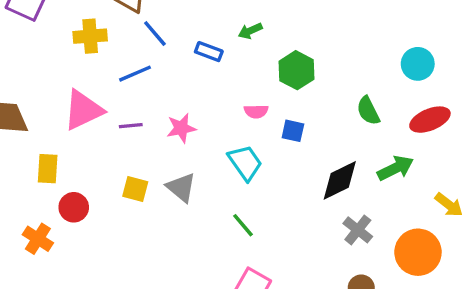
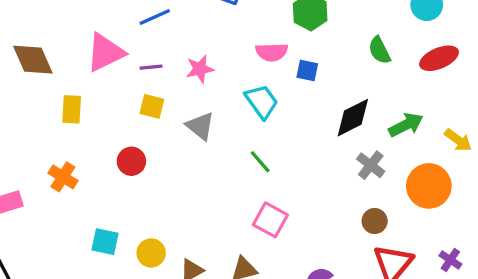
pink semicircle: (256, 111) -> (272, 52), size x1.4
green arrow: (395, 168) -> (406, 125), moved
yellow square: (135, 189) -> (152, 106), moved
red circle: (74, 207) -> (131, 161), moved

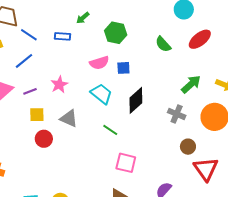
black diamond: (353, 118) -> (136, 100), moved
red circle: (131, 161) -> (44, 139), moved

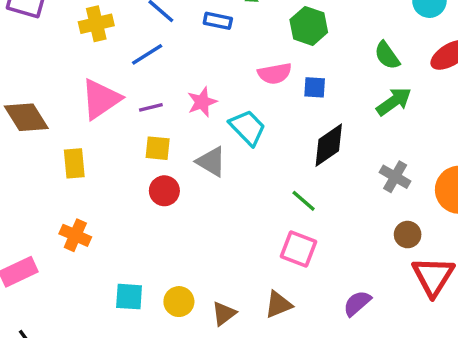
green arrow: (191, 84) -> (394, 101), moved
cyan trapezoid: (101, 94) -> (248, 128), moved
green line: (110, 130) -> (304, 201), moved

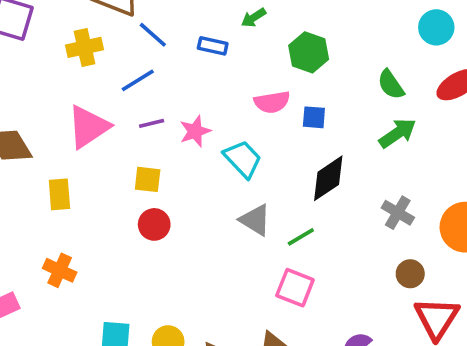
purple line: (151, 107) -> (152, 123), moved
gray triangle: (211, 162) -> (255, 220), moved
green line: (304, 201) -> (301, 237), turned -72

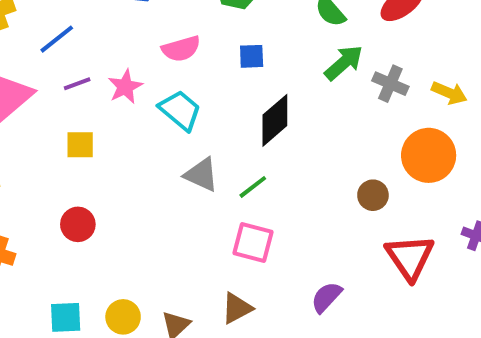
pink semicircle: (272, 102) -> (181, 49), moved
gray cross: (398, 213) -> (390, 84), moved
red circle: (154, 224) -> (78, 224), moved
brown circle: (410, 274) -> (373, 195), moved

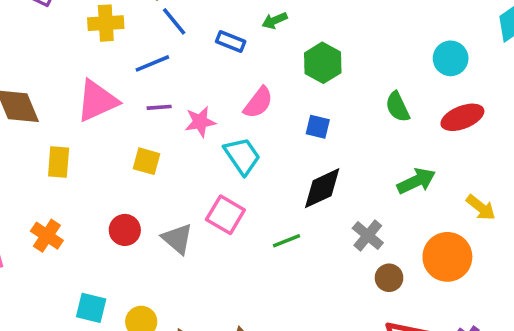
pink semicircle: (181, 49) -> (258, 103), turned -52
green arrow: (344, 63) -> (416, 181), moved
gray cross: (390, 84) -> (368, 236), moved
gray triangle: (201, 175) -> (177, 239), moved
pink square: (253, 242) -> (225, 215), moved

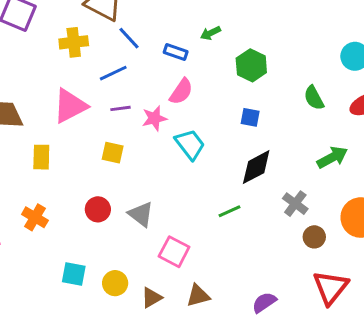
pink semicircle: (258, 103) -> (181, 92), moved
pink square: (225, 215) -> (174, 252), moved

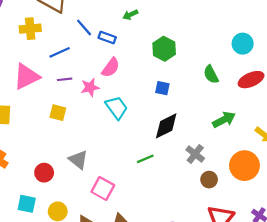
green arrow: (211, 33) -> (130, 15), moved
blue line: (129, 38) -> (84, 28), moved
red circle: (98, 209) -> (44, 173), moved

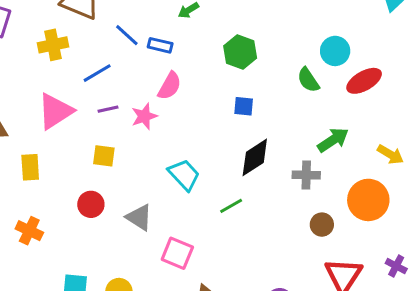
cyan circle: (243, 44) -> (335, 51), moved
cyan trapezoid: (117, 108) -> (184, 175), moved
gray cross: (195, 154) -> (306, 175), moved, turned -30
red circle: (44, 173) -> (91, 204), moved

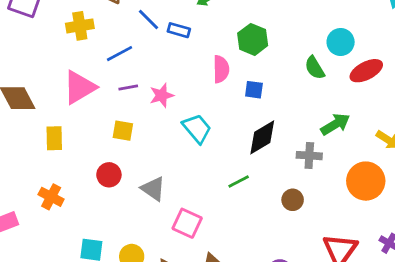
pink semicircle: (170, 86) -> (221, 69), moved, turned -32
cyan trapezoid: (184, 175) -> (197, 129), moved
brown circle: (322, 225) -> (293, 200), moved

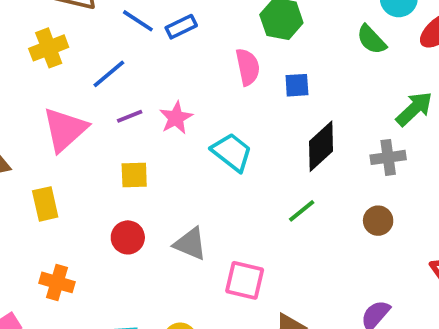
blue rectangle: (179, 30) -> (181, 27), turned -30

